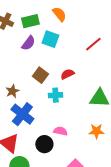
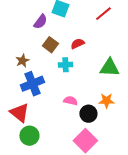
purple semicircle: (28, 43) -> (40, 22), moved
blue cross: (22, 114) -> (32, 84), turned 30
black circle: (44, 144) -> (88, 114), moved

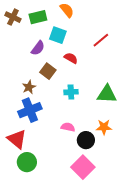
red semicircle: (77, 44) -> (71, 58), moved, turned 56
brown star: (22, 61) -> (29, 87), moved
cyan cross: (65, 65) -> (71, 92), moved

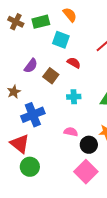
purple semicircle: (38, 48) -> (31, 66), moved
brown star: (29, 87) -> (14, 92), moved

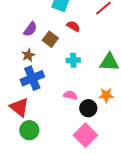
brown star: (14, 92) -> (28, 55), moved

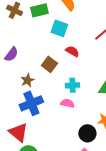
purple semicircle: (30, 29) -> (11, 54), moved
pink semicircle: (70, 95) -> (67, 103), moved

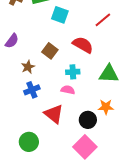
red semicircle: (72, 51) -> (83, 45), moved, size x1.5
blue cross: (31, 103) -> (32, 90), size x0.7
red triangle: (18, 132) -> (54, 114), moved

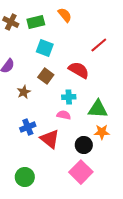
cyan square: (60, 15) -> (45, 48), moved
green triangle: (109, 74) -> (98, 109), moved
blue cross: (32, 90) -> (28, 127), moved
green circle: (29, 142) -> (25, 177), moved

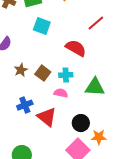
brown square: (46, 76) -> (43, 73), moved
orange star: (102, 132) -> (99, 137), moved

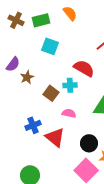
brown star: (21, 70) -> (27, 77), moved
cyan cross: (66, 75) -> (70, 85), moved

